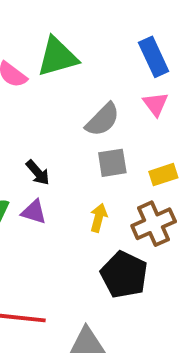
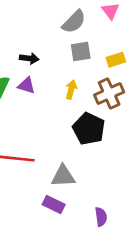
black arrow: (38, 173) -> (29, 58), turned -42

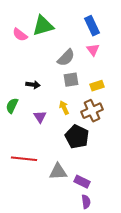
purple triangle: (26, 85) -> (40, 117), moved, turned 40
yellow arrow: (71, 89) -> (64, 108), turned -40
purple rectangle: (54, 205) -> (82, 182), moved

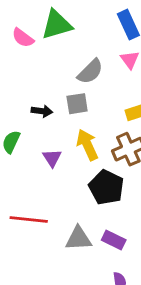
gray square: (71, 80) -> (77, 104), moved
yellow arrow: (64, 108) -> (87, 145), size x1.5
purple rectangle: (82, 182) -> (114, 240), moved

